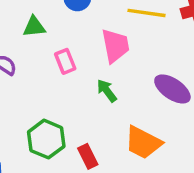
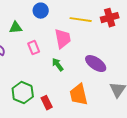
orange trapezoid: (143, 143) -> (79, 95), turned 50

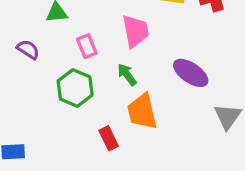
green hexagon: (23, 93) -> (75, 88), moved
orange trapezoid: (79, 95) -> (142, 111), moved

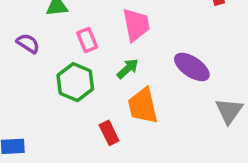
green arrow: (127, 75) -> (128, 69), turned 85

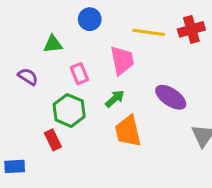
red rectangle: (109, 133) -> (53, 140), moved

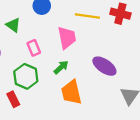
red cross: (191, 29) -> (120, 14), turned 30
green triangle: (53, 44) -> (13, 25), turned 42

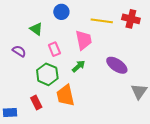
orange trapezoid: (71, 92) -> (65, 95), moved
red rectangle: (13, 99) -> (36, 102), moved

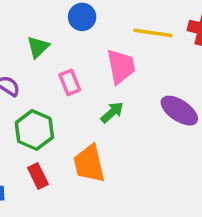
green triangle: (36, 29) -> (38, 47), turned 40
green hexagon: (47, 74) -> (34, 130), moved

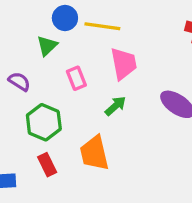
blue circle: (82, 17) -> (65, 18), moved
yellow line: (153, 33) -> (102, 26), moved

